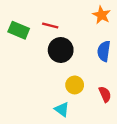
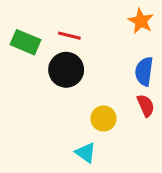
black circle: (61, 50) -> (66, 70), moved
red semicircle: (105, 94) -> (146, 106), moved

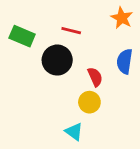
red line: (69, 36) -> (71, 31), moved
red semicircle: (146, 106) -> (95, 77), moved

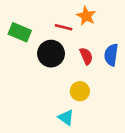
orange star: (122, 18) -> (86, 16), moved
red semicircle: (95, 77) -> (86, 56), moved

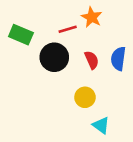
red line: (64, 27) -> (68, 29), turned -30
cyan triangle: (66, 118) -> (101, 125), moved

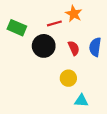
cyan triangle: (101, 125) -> (81, 101), turned -32

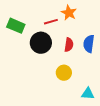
red semicircle: (74, 48) -> (69, 45), turned 32
cyan triangle: (81, 101) -> (88, 94), moved

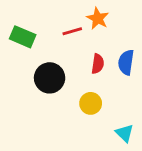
black circle: (41, 43) -> (50, 78), moved
cyan triangle: (88, 94) -> (125, 133), turned 40

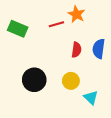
black circle: (50, 78) -> (34, 80), moved
cyan triangle: (125, 133) -> (91, 98), moved

